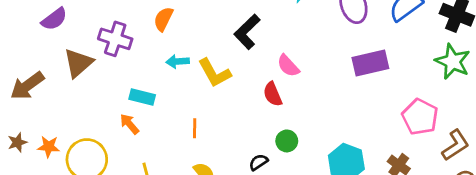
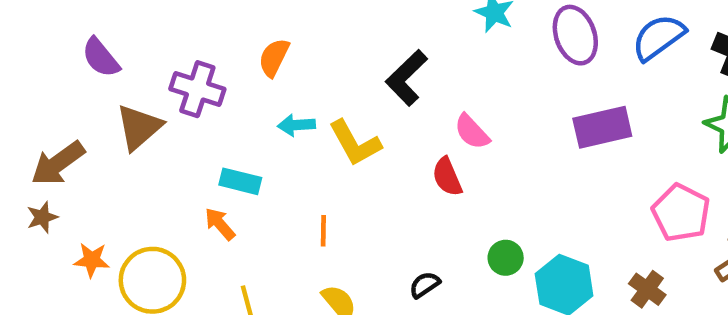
purple semicircle: (54, 19) -> (101, 58), turned 88
green circle: (287, 141) -> (506, 258), moved
brown star: (17, 142) -> (42, 217), moved

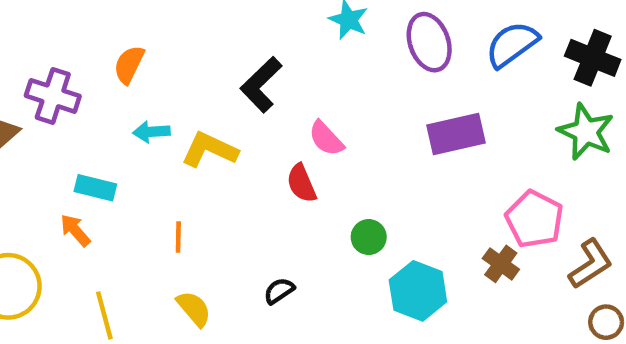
yellow L-shape: (355, 143) -> (210, 150), turned 144
green circle: (506, 258) -> (369, 237), moved
brown cross: (647, 289) -> (501, 264), moved

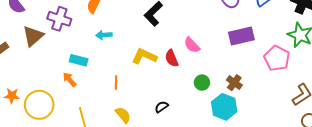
pink semicircle: (326, 138) -> (192, 45), moved
yellow L-shape: (210, 150) -> (144, 56), moved
pink pentagon: (534, 219) -> (277, 58), moved
brown cross: (501, 264) -> (234, 83), moved

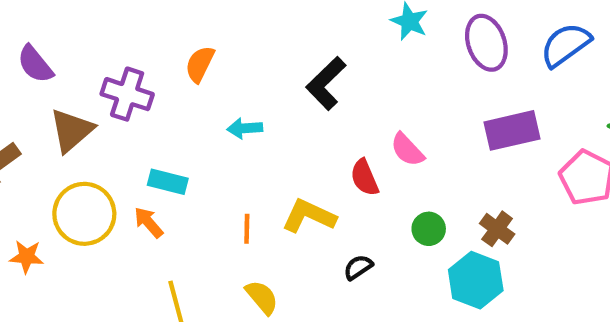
cyan arrow: (104, 35) -> (245, 128), moved
yellow L-shape: (144, 56) -> (309, 216), moved
yellow circle: (39, 105) -> (84, 214), moved
black semicircle: (162, 107) -> (358, 267), moved

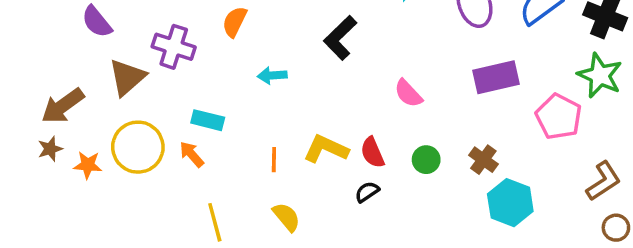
red semicircle: (364, 177) -> (372, 152), moved
orange star: (27, 257) -> (88, 165), moved
cyan hexagon: (476, 280) -> (510, 203), moved

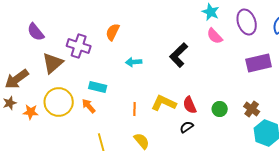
black L-shape: (340, 38) -> (179, 55), moved
pink semicircle: (408, 93) -> (215, 36), moved

